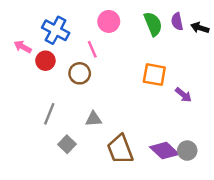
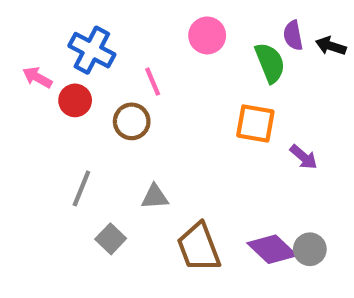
pink circle: (109, 21) -> (207, 35), moved
green semicircle: (153, 24) -> (270, 63), moved

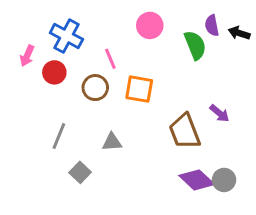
pink arrow: (37, 77) -> (27, 56), turned -95
orange square: (255, 123) -> (139, 89), moved
brown trapezoid: (199, 247) -> (185, 131), moved

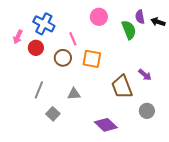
purple diamond: (197, 180) -> (106, 125), moved
gray circle: (224, 180) -> (147, 111), moved

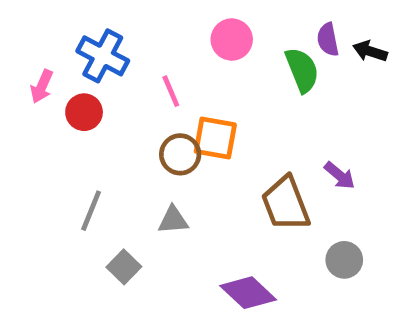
brown circle: (63, 58) -> (180, 154), moved

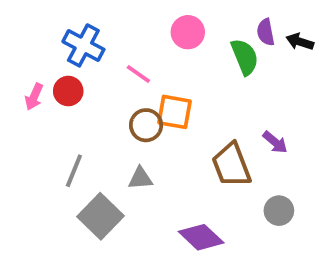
pink arrow: (42, 86) -> (34, 97), moved
pink line: (171, 91) -> (138, 74), turned -32
gray square: (124, 267) -> (100, 216), size x1.6

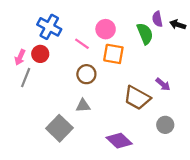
pink circle: (188, 32) -> (106, 29), moved
orange square: (175, 112) -> (113, 54), moved
brown trapezoid: (231, 165) -> (137, 98), turned -40
gray line: (74, 171) -> (26, 78), moved

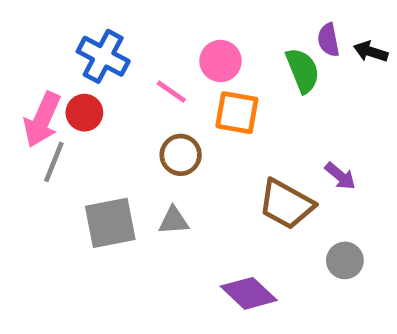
pink arrow: (20, 57) -> (42, 120), size x1.6
gray square: (59, 128) -> (110, 223), moved, turned 35

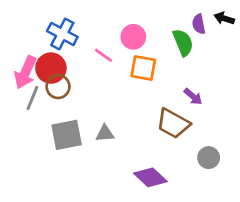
black arrow: (371, 52) -> (224, 18), moved
red circle: (84, 113) -> (51, 68), size x1.4
brown circle: (181, 155) -> (58, 87), moved
purple arrow: (340, 176) -> (193, 96), moved

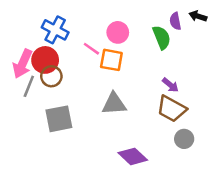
orange square: (143, 68) -> (111, 60), moved
brown trapezoid: (173, 123) -> (172, 109), moved
gray triangle: (105, 133) -> (114, 104), moved, size x1.5

